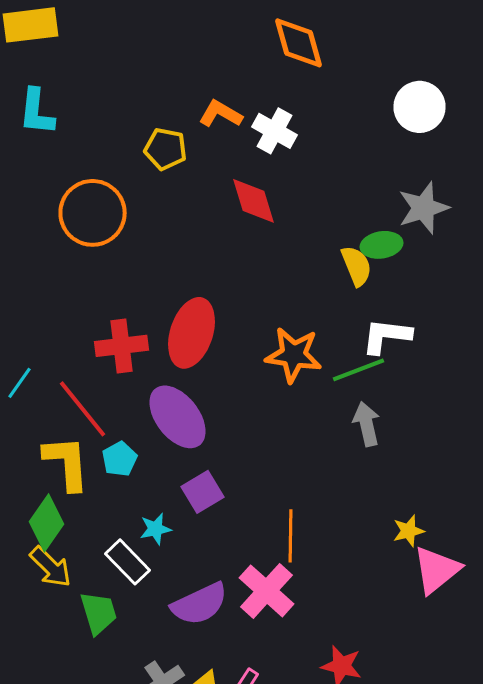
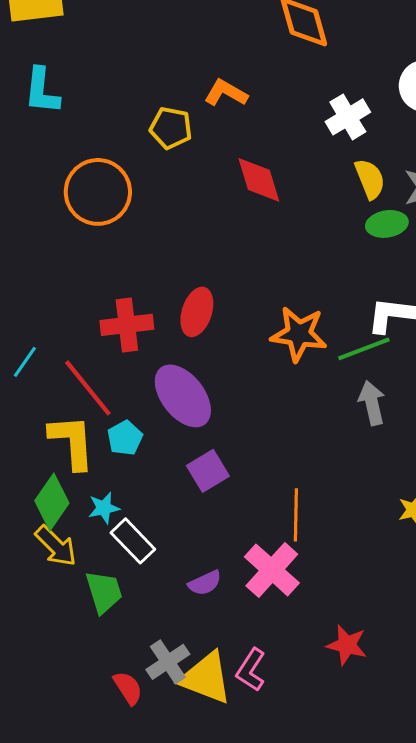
white cross: (274, 131) -> (348, 117), moved, turned 30
yellow semicircle: (356, 266) -> (370, 179), moved
red ellipse: (192, 333) -> (197, 312), size x0.7
cyan star: (156, 529) -> (104, 508), moved
purple semicircle: (200, 604) -> (205, 583), size x0.6

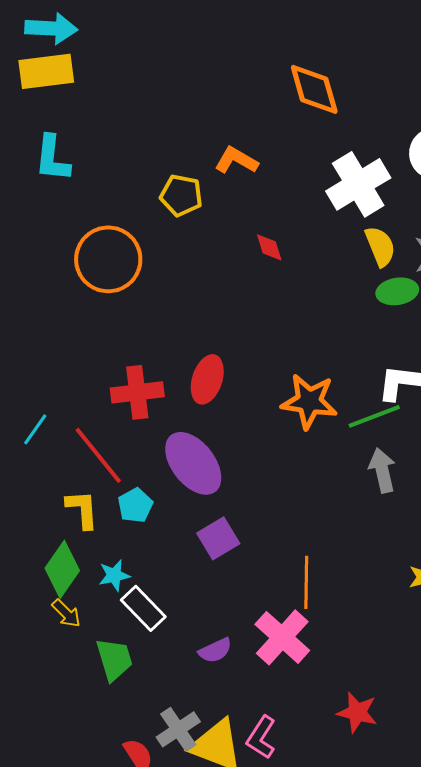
white cross: (348, 117) -> (358, 184), size x1.4
red diamond: (259, 180) -> (269, 247), size x0.6
yellow L-shape: (72, 442) -> (82, 509), size x0.7
yellow arrow: (56, 546) -> (66, 613), size x0.7

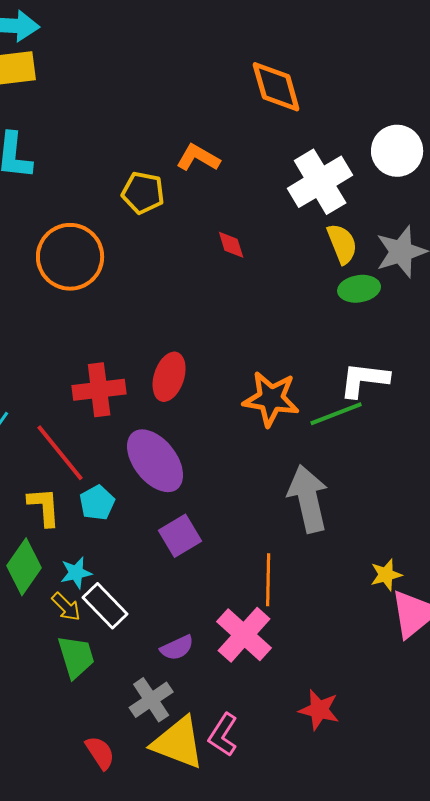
gray arrow: (382, 470) -> (308, 499), moved, size x1.5
yellow arrow: (66, 613) -> (66, 607), moved
gray cross: (178, 729) -> (151, 700), moved

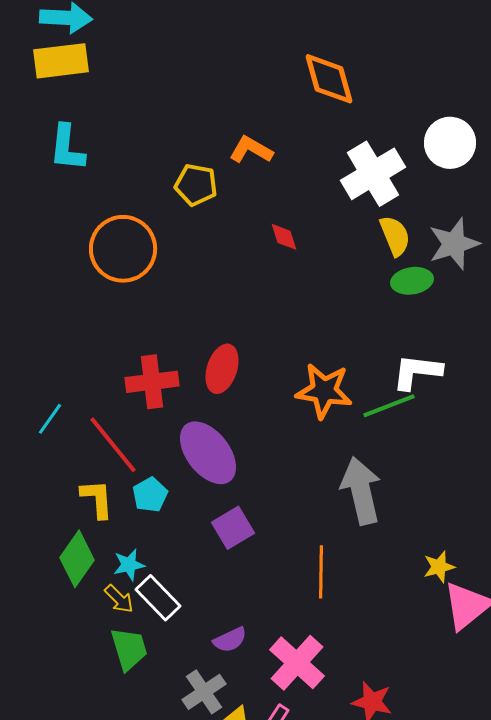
pink cross: (244, 635) -> (297, 663), moved

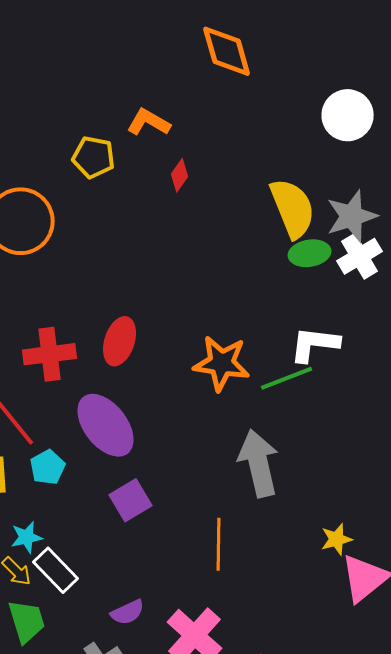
white cross: (373, 174) -> (360, 256), moved, size x0.7
yellow semicircle: (395, 236) -> (293, 208), size x1.5
red diamond: (284, 237) -> (180, 175), moved, turned 52

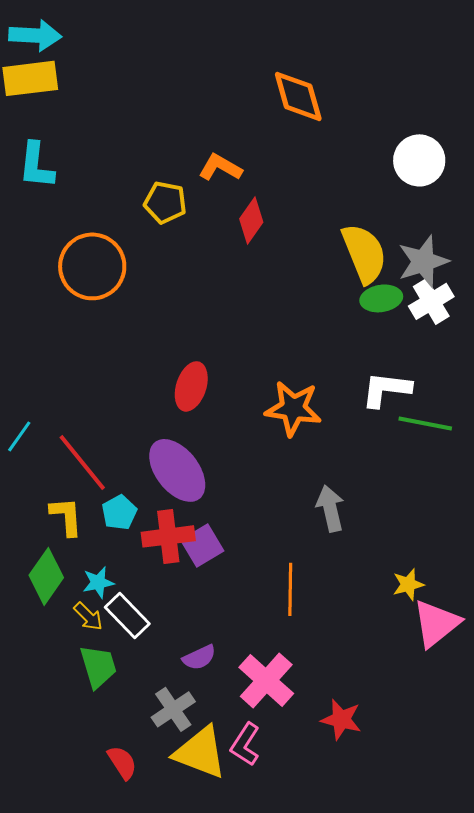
red diamond: (180, 175) -> (251, 220), size x1.4
red cross: (50, 354) -> (168, 536), moved
green line: (287, 378) -> (425, 423), moved, turned 32
gray arrow: (259, 463) -> (330, 508), size x0.7

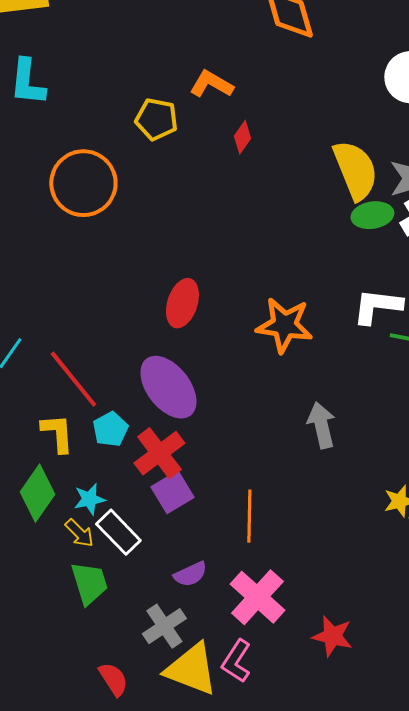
red diamond: (251, 220) -> (242, 137), size x0.7
red cross: (168, 536) -> (159, 453), turned -30
purple square: (202, 545) -> (172, 492), moved
orange line: (290, 589) -> (249, 516), moved

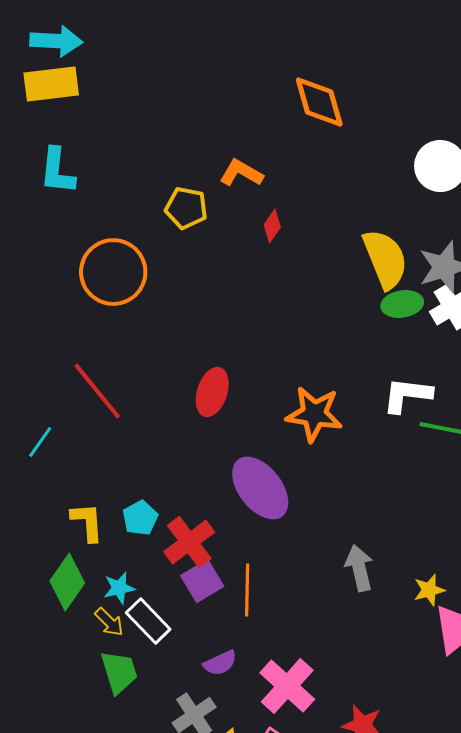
red line: (73, 379) -> (97, 391), moved
purple ellipse: (168, 387) -> (260, 488), moved
gray arrow: (321, 425) -> (359, 568), moved
orange line: (249, 516) -> (247, 590), moved

